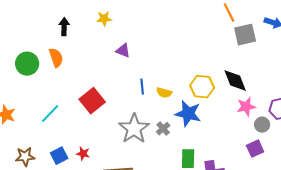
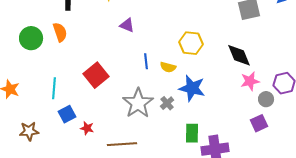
yellow hexagon: (202, 87) -> (191, 43), moved
cyan line: (50, 114) -> (54, 88), turned -40
blue square: (59, 156) -> (67, 114), moved

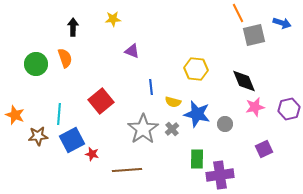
yellow semicircle: (168, 67) -> (173, 102), moved
gray circle: (266, 99) -> (225, 124), moved
blue square: (67, 114) -> (72, 140), size x1.4
brown star: (29, 131) -> (38, 136), moved

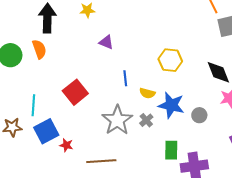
black arrow: (73, 27) -> (47, 18), size x1.6

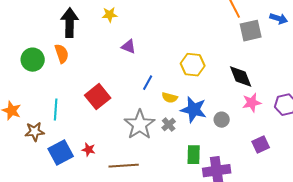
blue line: (125, 78) -> (148, 83), turned 35
blue square: (46, 131) -> (61, 153), moved

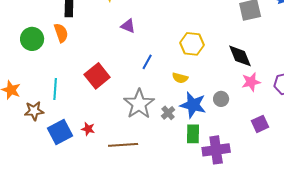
yellow semicircle: (170, 98) -> (180, 78), moved
blue star: (194, 110) -> (193, 105), moved
gray cross: (169, 125) -> (168, 113), moved

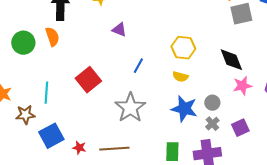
yellow semicircle: (180, 78) -> (180, 77), moved
gray cross: (168, 113) -> (212, 124), moved
purple square: (260, 124) -> (240, 128), moved
red star: (88, 129) -> (79, 148), moved
green rectangle: (193, 134) -> (172, 152), moved

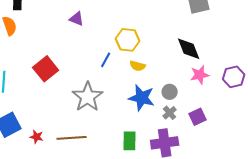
yellow hexagon: (183, 48) -> (128, 40), moved
blue line: (138, 66) -> (106, 60), moved

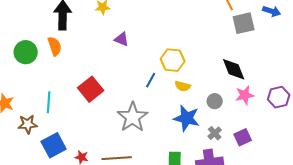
gray circle: (170, 92) -> (215, 101), moved

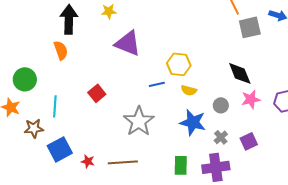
purple triangle: (122, 39) -> (128, 43), size x1.8
green circle: (26, 52) -> (25, 79), moved
blue line: (151, 80) -> (157, 84), turned 49
red square: (91, 89) -> (97, 93), size x0.7

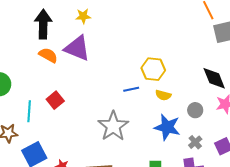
purple triangle: (128, 43) -> (77, 48), moved
orange semicircle: (61, 50) -> (48, 55), moved, turned -42
red square: (97, 93) -> (55, 100), moved

